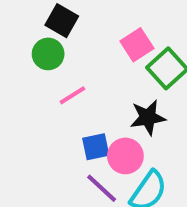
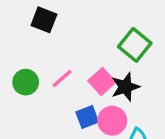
pink square: (137, 45) -> (102, 81), moved
green circle: (48, 54) -> (26, 82), moved

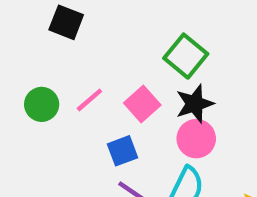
black star: (125, 87) -> (195, 104), moved
pink circle: (112, 121) -> (196, 139), moved

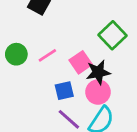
black star: (195, 104) -> (98, 72), moved
pink circle: (196, 139) -> (98, 92), moved

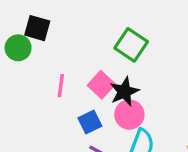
green circle: (16, 54) -> (18, 48), moved
pink line: (47, 55) -> (61, 86), turned -36

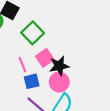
green square: (131, 45) -> (33, 33), moved
pink line: (61, 86) -> (22, 65), moved, turned -42

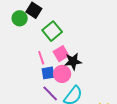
pink circle: (59, 82) -> (62, 74), moved

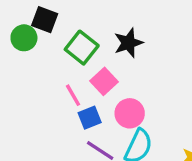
black star: (73, 61) -> (128, 43), moved
pink circle: (62, 74) -> (130, 113), moved

